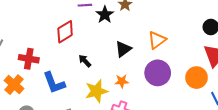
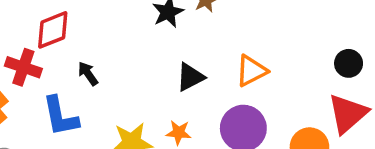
red diamond: (65, 32) -> (53, 30), moved
black arrow: (85, 61) -> (88, 74), moved

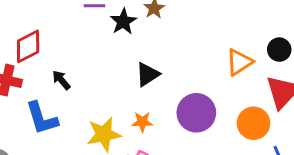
orange triangle: (251, 71) -> (239, 62), moved

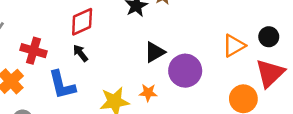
red diamond: (28, 46) -> (82, 22), moved
purple circle: (196, 113) -> (185, 71), moved

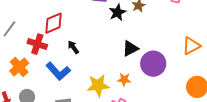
red diamond: (82, 22) -> (53, 23), moved
blue L-shape: (62, 85) -> (58, 71), turned -30

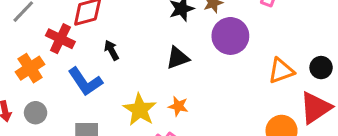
black triangle: (130, 49) -> (178, 58), moved
purple circle: (153, 64) -> (230, 36), moved
yellow star: (98, 85) -> (140, 110), turned 30

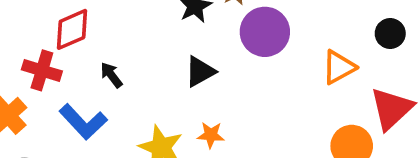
black circle: (321, 68) -> (390, 33), moved

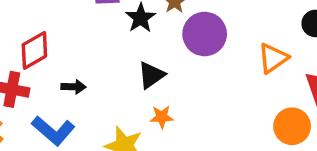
black arrow: (111, 75) -> (74, 87), turned 135
orange star: (211, 135) -> (162, 117), moved

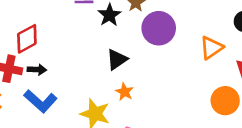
black arrow: (74, 87) -> (37, 70), moved
orange star: (162, 117) -> (124, 92), turned 30

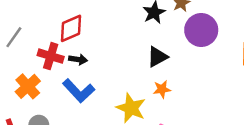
orange star: (124, 92) -> (162, 89), turned 30

